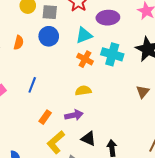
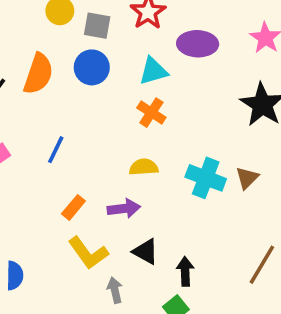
orange semicircle: (19, 43) -> (38, 74), size x1.6
cyan cross: (112, 54) -> (206, 178), moved
yellow L-shape: (56, 142) -> (88, 253), turned -90

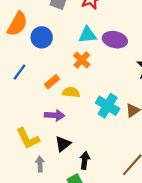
purple ellipse: (198, 44) -> (115, 40), moved
blue circle: (92, 67) -> (42, 37), moved
orange rectangle: (73, 207) -> (52, 82), moved
black triangle: (146, 252) -> (63, 144), turned 42

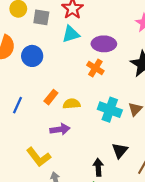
cyan triangle: (87, 35) -> (71, 34), moved
orange cross: (82, 60) -> (95, 68), moved
blue line: (20, 72) -> (17, 105), moved
black triangle: (63, 144) -> (120, 151), moved

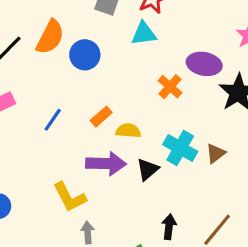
purple ellipse: (104, 44) -> (204, 64), moved
purple arrow: (60, 129) -> (106, 164), size x1.4
black triangle: (120, 151) -> (148, 169), moved
black arrow: (98, 167) -> (169, 227), moved

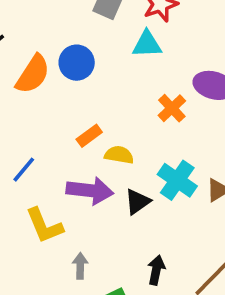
orange semicircle: (50, 37) -> (33, 74), moved
blue line: (53, 120) -> (24, 170), moved
gray arrow: (88, 233) -> (80, 266), moved

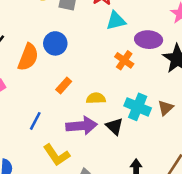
cyan triangle: (147, 44) -> (116, 21), moved
orange rectangle: (89, 136) -> (64, 85), moved
black triangle: (138, 202) -> (114, 126), turned -30

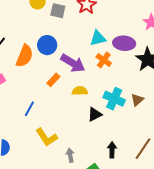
cyan triangle: (116, 21) -> (98, 38), moved
purple arrow: (82, 126) -> (73, 63), moved, turned 35
black triangle: (114, 126) -> (95, 114), turned 49

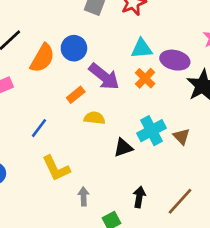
yellow semicircle: (80, 91) -> (94, 118), moved
cyan cross: (114, 99) -> (152, 131), turned 30
brown triangle: (137, 100) -> (181, 136), turned -40

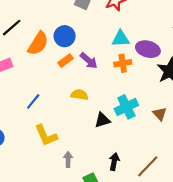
purple arrow: (104, 77) -> (89, 61), size x0.7
orange cross: (145, 78) -> (123, 63), turned 35
orange rectangle: (76, 95) -> (65, 61), moved
brown triangle: (181, 136) -> (160, 114), moved

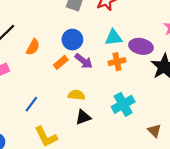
blue circle: (65, 36) -> (72, 40), moved
orange semicircle: (38, 43) -> (33, 47), size x0.7
brown triangle: (160, 114) -> (154, 131), moved
black triangle: (102, 120) -> (83, 117), moved

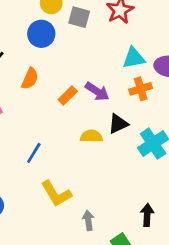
blue circle: (72, 40) -> (41, 34), moved
black triangle: (83, 117) -> (118, 124), moved

